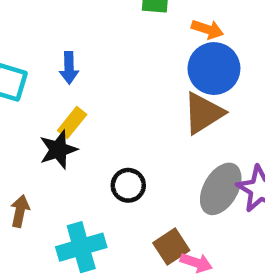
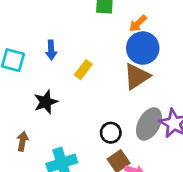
orange arrow: (207, 29) -> (138, 23), turned 120
yellow rectangle: (72, 123) -> (83, 70), moved
black circle: (128, 185) -> (111, 133), moved

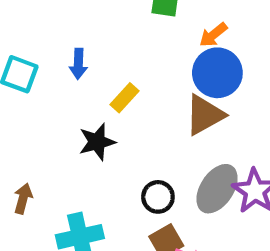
black star: (46, 102) -> (97, 142), moved

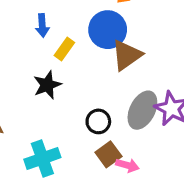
blue arrow: (78, 64) -> (42, 25), moved
blue circle: (217, 73) -> (108, 30), moved

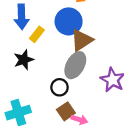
blue arrow: (42, 25) -> (22, 17), size x1.5
gray ellipse: (142, 110) -> (75, 65), moved

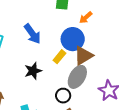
blue arrow: (22, 17) -> (32, 34), turned -35
yellow rectangle: (37, 34) -> (59, 57), moved

